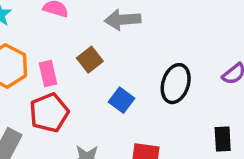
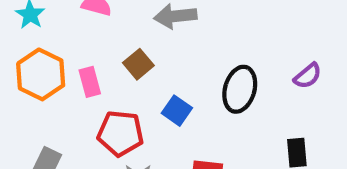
red pentagon: (49, 113) -> (120, 133), moved, turned 30

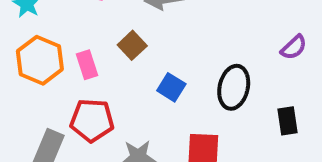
black ellipse: (240, 89) -> (234, 87), moved
red pentagon: (120, 133) -> (92, 120), moved

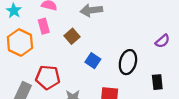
pink rectangle: (87, 65) -> (44, 26), moved

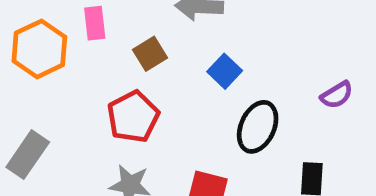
blue square: (93, 61) -> (225, 71), moved
red pentagon: (48, 77) -> (133, 117), moved, turned 30

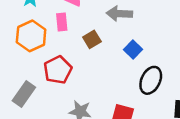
red pentagon: (133, 117) -> (58, 70), moved

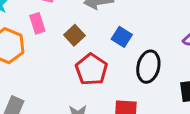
red pentagon: (58, 70) -> (91, 69), moved

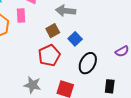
brown square: (74, 35) -> (53, 31), moved

